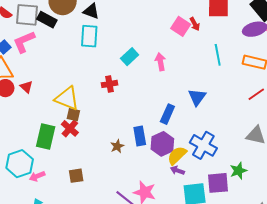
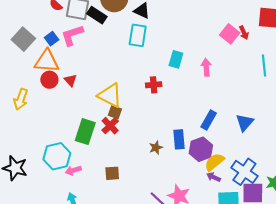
cyan rectangle: (130, 57) -> (176, 59), turned -36
blue triangle: (197, 97) -> (245, 122), moved
blue cross: (203, 145) -> (244, 172), moved

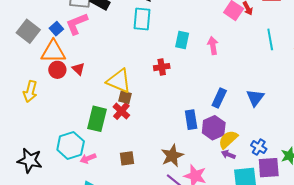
brown star: (156, 148) -> (172, 156), moved, size x1.6
blue cross: (244, 172) -> (259, 147), size x0.6

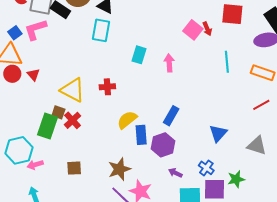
red cross: (162, 67) -> (107, 87), moved
brown square: (125, 97) -> (58, 112), moved
blue triangle: (255, 98) -> (218, 133), moved
yellow semicircle: (228, 139) -> (127, 120), moved

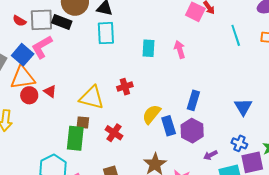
blue square: (15, 33) -> (23, 55), size x1.5
red cross: (73, 120) -> (114, 133), moved
purple arrow: (175, 173) -> (210, 155), turned -40

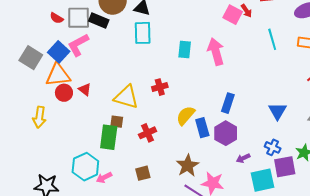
pink arrow: (180, 49) -> (216, 52), size x1.5
red cross: (114, 133) -> (148, 133), turned 30

